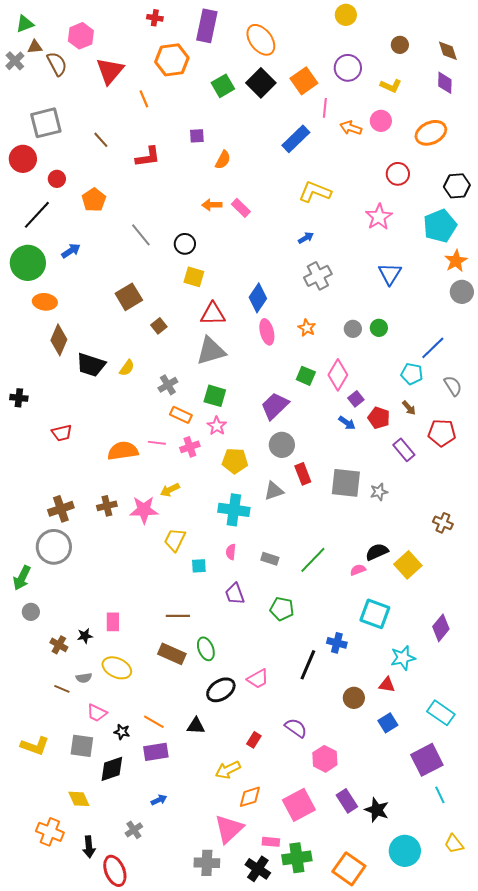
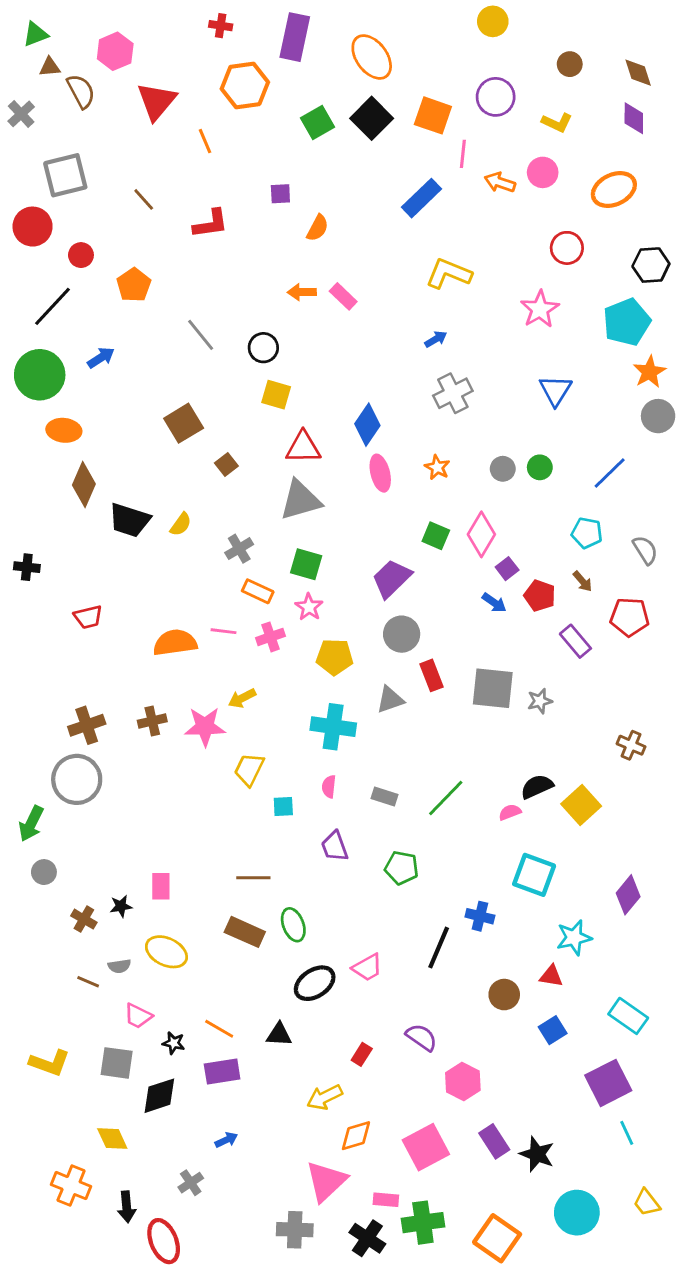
gray cross: (15, 61) -> (21, 114), moved
orange square: (304, 81) -> (433, 115), turned -36
blue line: (433, 348) -> (610, 473), moved

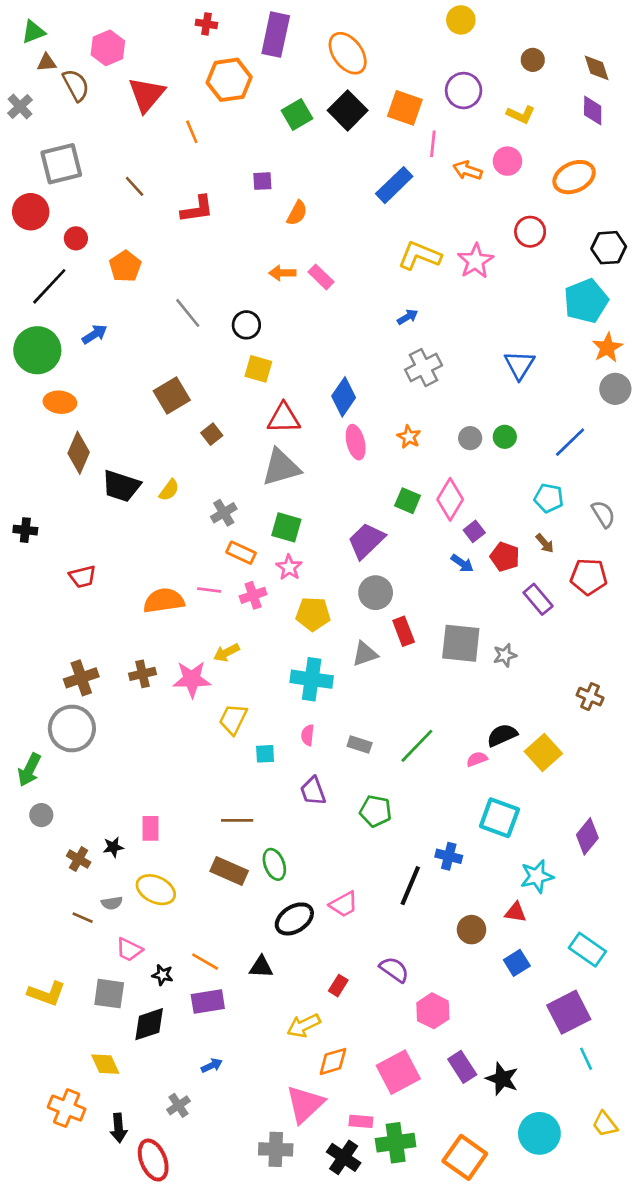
pink star: (540, 309) -> (475, 261), moved

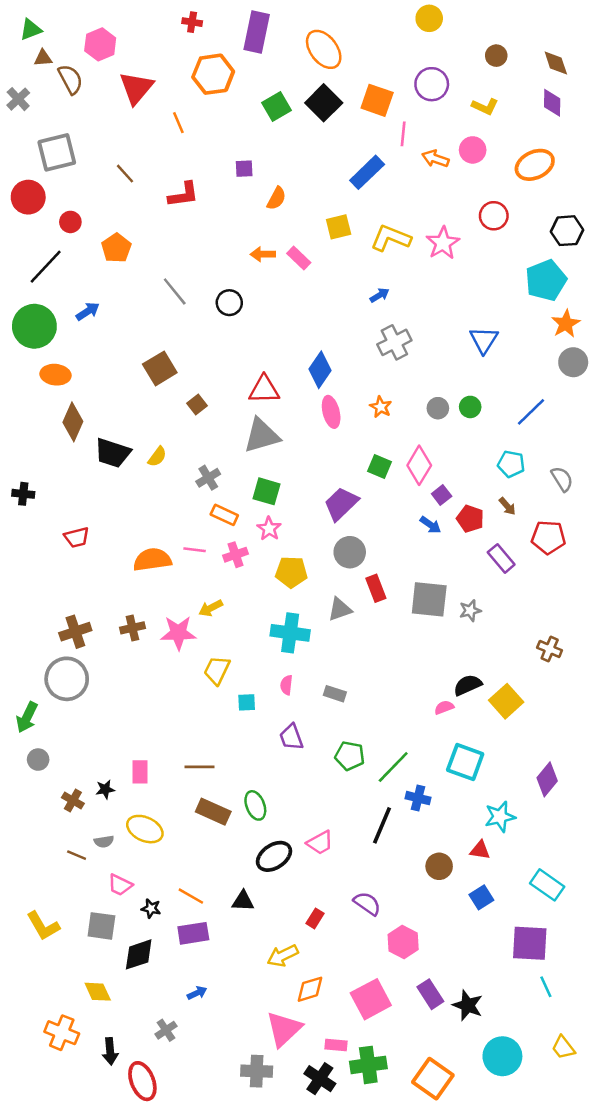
yellow square: (258, 369) -> (339, 227), moved, turned -30
green line: (417, 746) -> (393, 767), moved
brown line: (237, 820) -> (200, 767), moved
yellow L-shape: (47, 994) -> (43, 926), turned 40
purple square: (569, 1012) -> (530, 943), turned 30

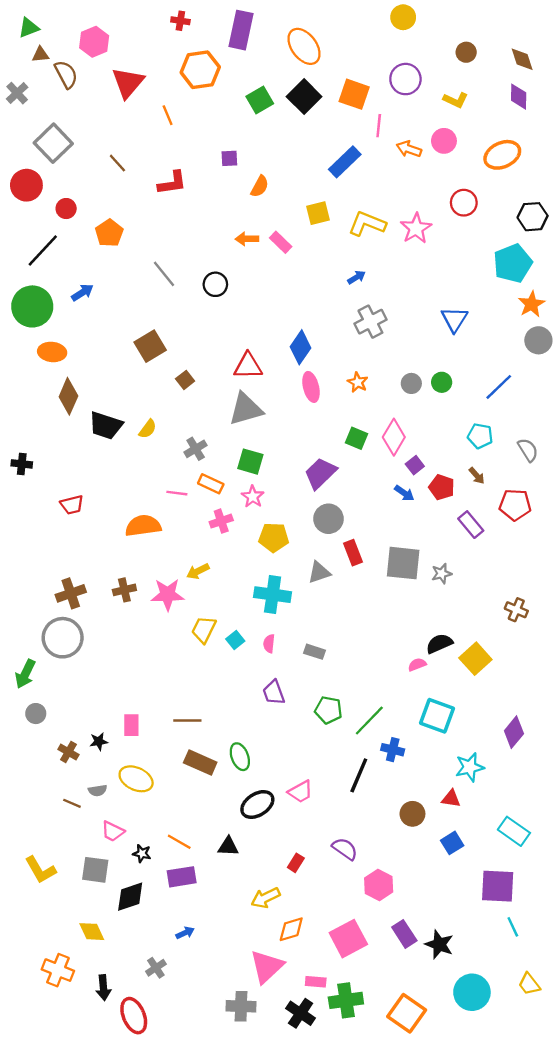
gray square: (57, 152) -> (53, 143), turned -30
pink line: (195, 550) -> (177, 493), moved
cyan square: (247, 702) -> (235, 640), moved, turned -36

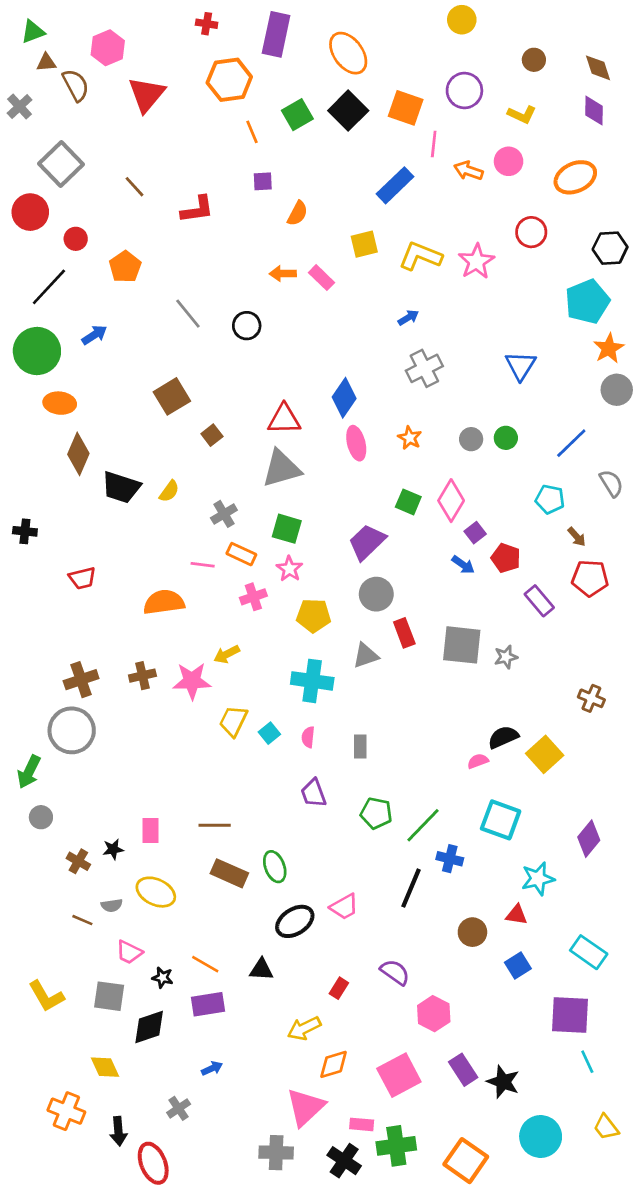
orange line: (168, 115) -> (252, 132), moved
gray semicircle: (528, 450) -> (611, 483), moved
brown arrow: (477, 476) -> (577, 537), moved
gray rectangle: (315, 652) -> (360, 746), turned 72

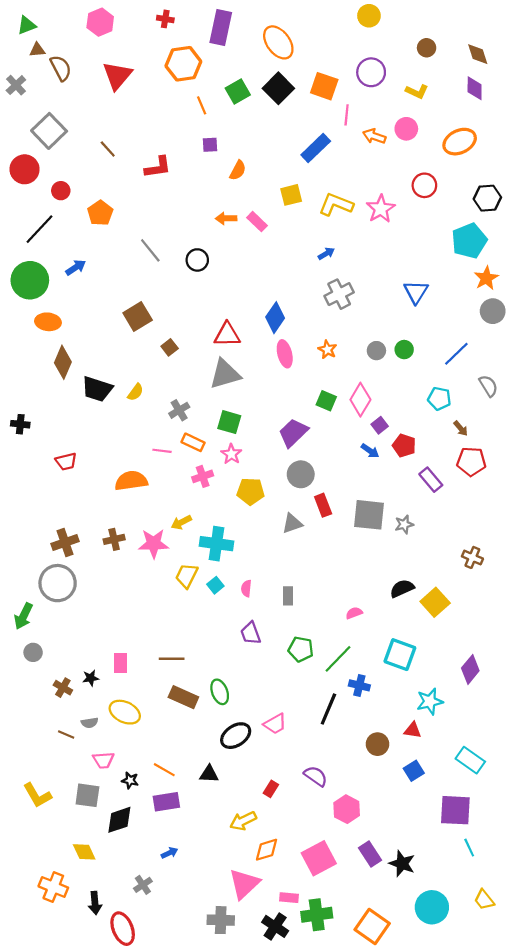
pink hexagon: (108, 48) -> (100, 22), moved
cyan cross: (312, 681) -> (216, 544), moved
pink semicircle: (478, 761) -> (354, 613), moved
pink trapezoid: (129, 952) -> (103, 760), turned -30

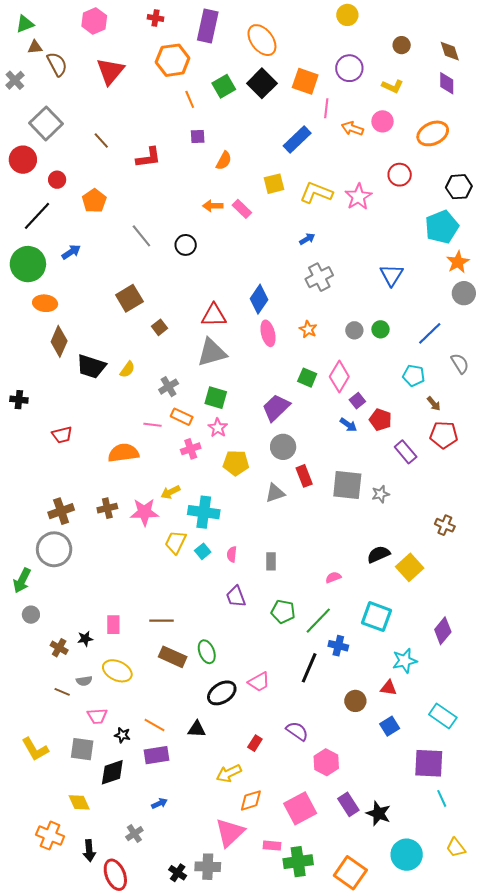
black cross: (275, 926) -> (178, 873), moved, size x0.7

